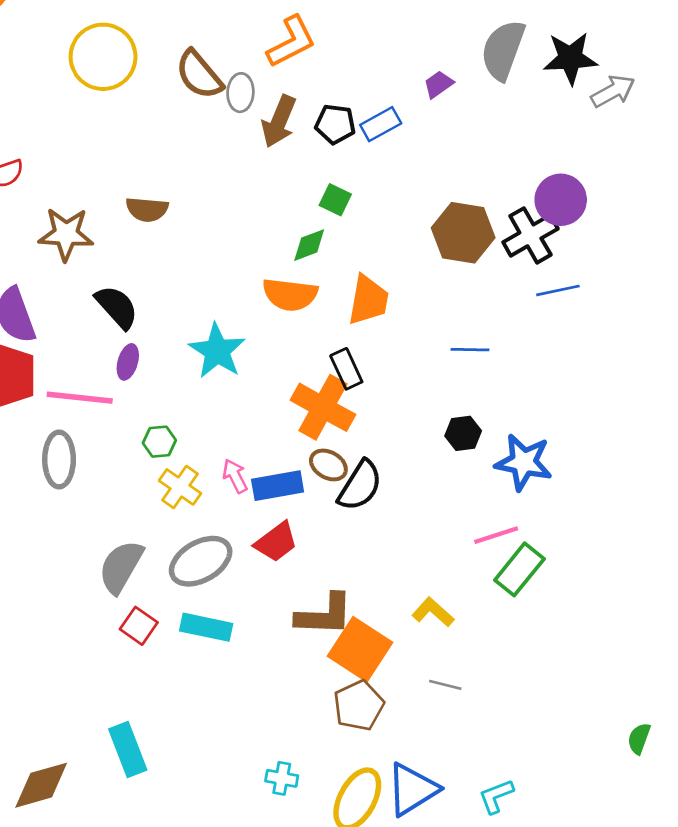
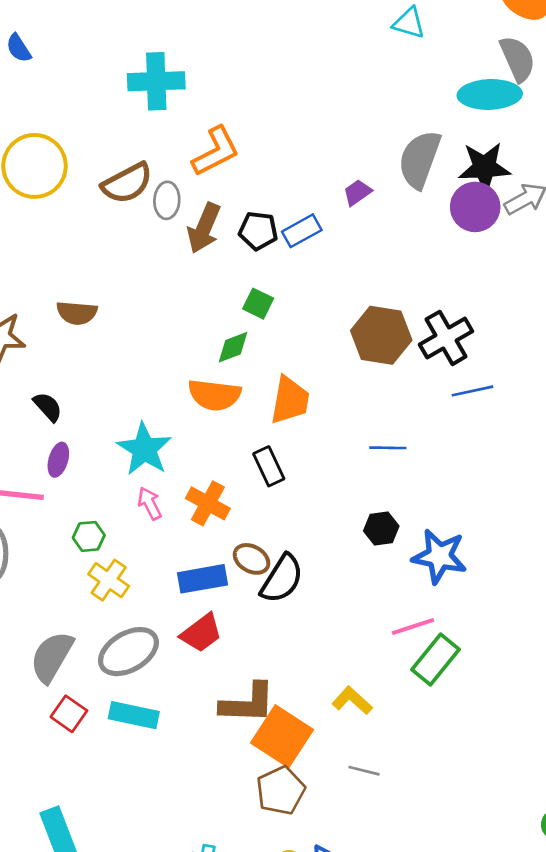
brown semicircle: (199, 75) -> (127, 183), turned -78
purple circle: (561, 200) -> (475, 207), moved
black semicircle: (117, 307) -> (48, 407), size x0.7
orange cross: (323, 407) -> (208, 503), moved, size x0.7
pink arrow: (235, 476) -> (150, 503), moved

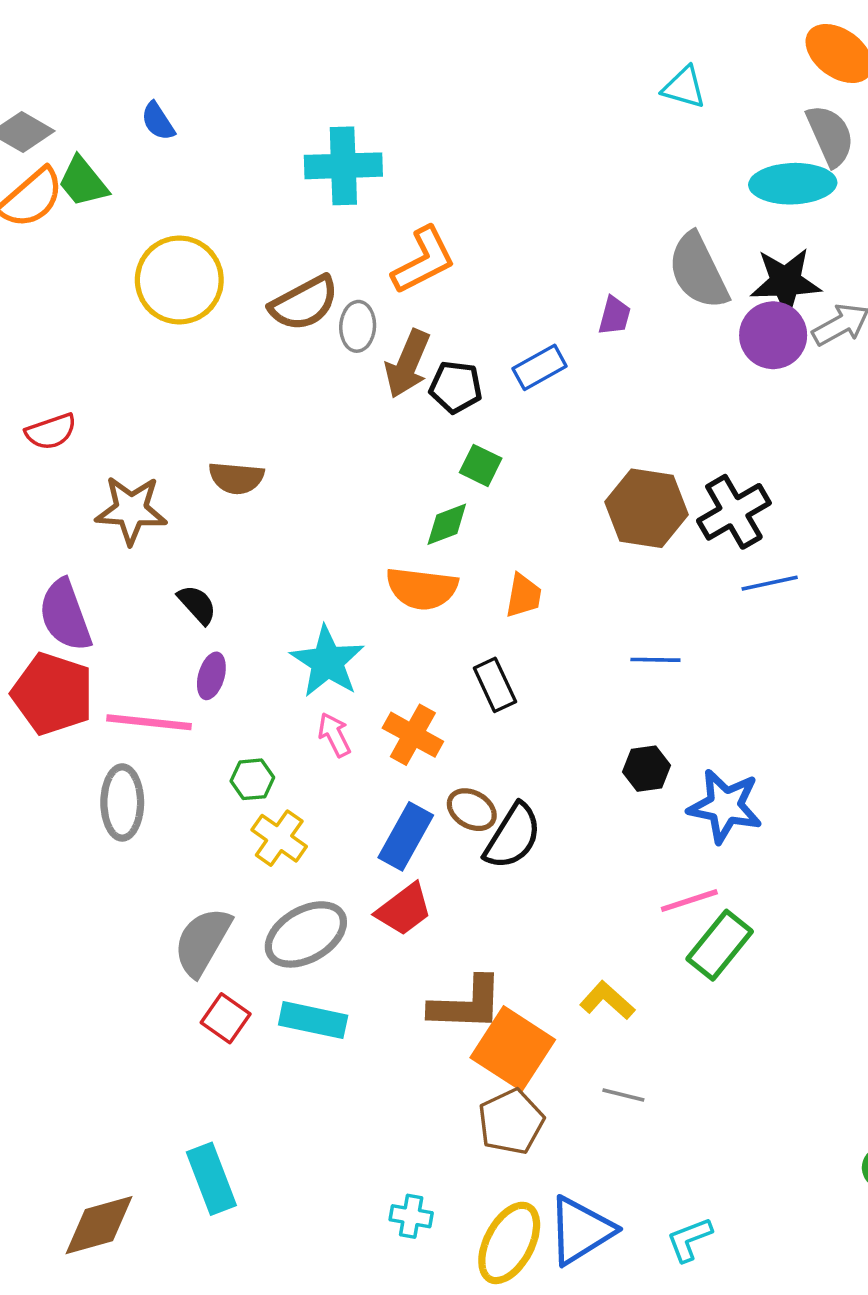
gray semicircle: (420, 159) -> (698, 271), turned -46
purple trapezoid: (357, 192) -> (614, 316), turned 140
black pentagon: (258, 231) -> (456, 387), moved
orange trapezoid: (290, 400) -> (523, 596), size x0.7
blue rectangle: (203, 579) -> (406, 836), turned -51

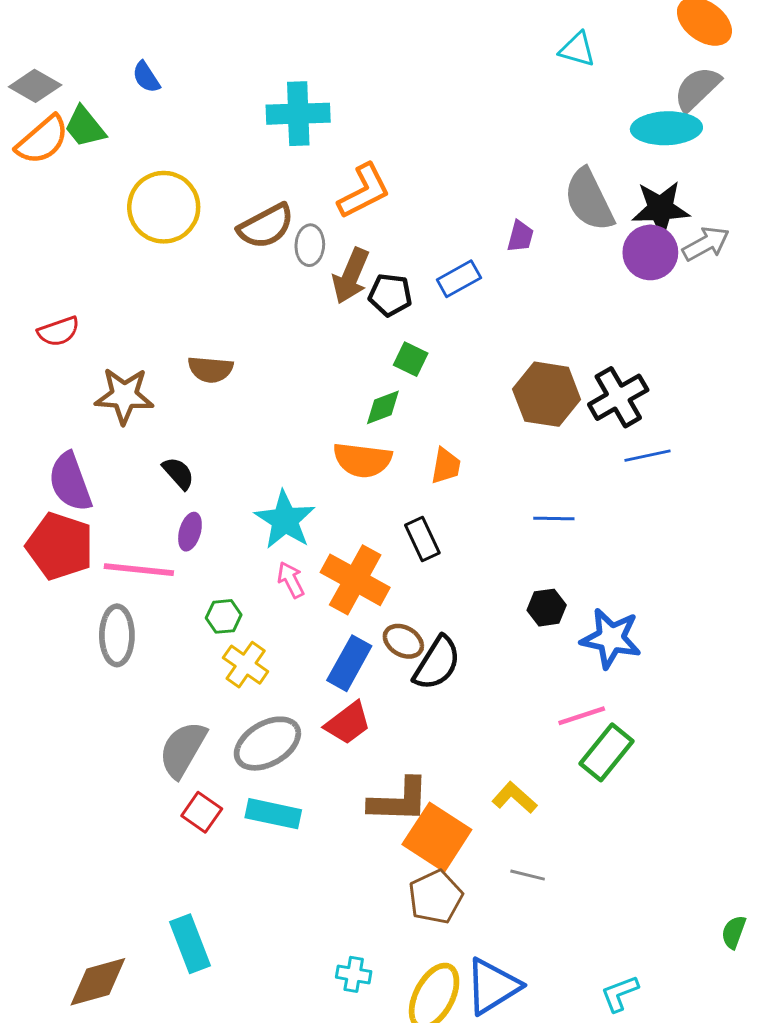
gray semicircle: (830, 136) -> (697, 89), turned -110
orange cross: (413, 735) -> (355, 580), size x1.4
cyan L-shape: (689, 1239) -> (620, 993), moved

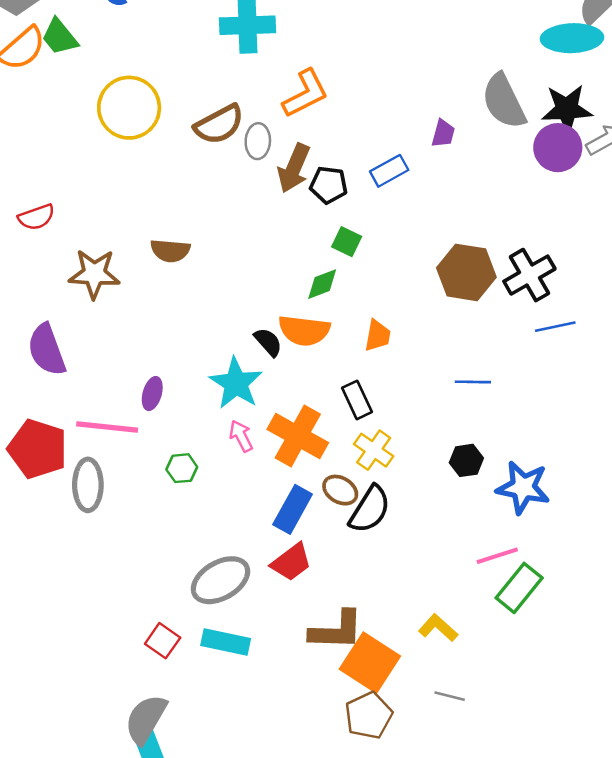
black semicircle: (178, 473) -> (268, 342), moved
red pentagon: (60, 546) -> (38, 449), moved
yellow cross: (246, 665) -> (374, 450), moved
gray semicircle: (183, 749) -> (146, 719), moved

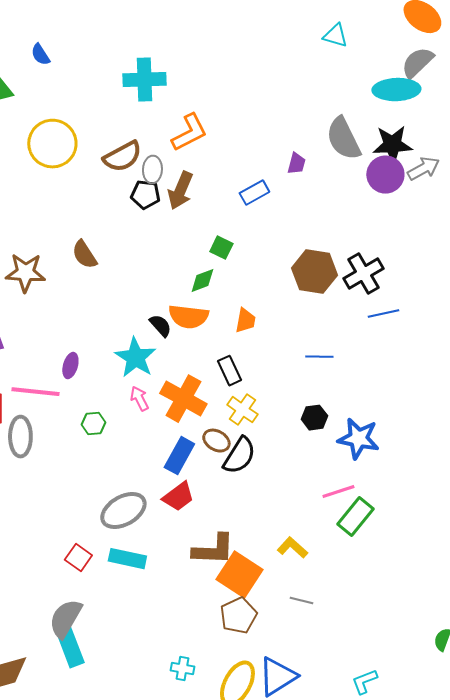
black pentagon: (329, 185) -> (145, 195), moved
brown semicircle: (170, 251) -> (84, 255), turned 52

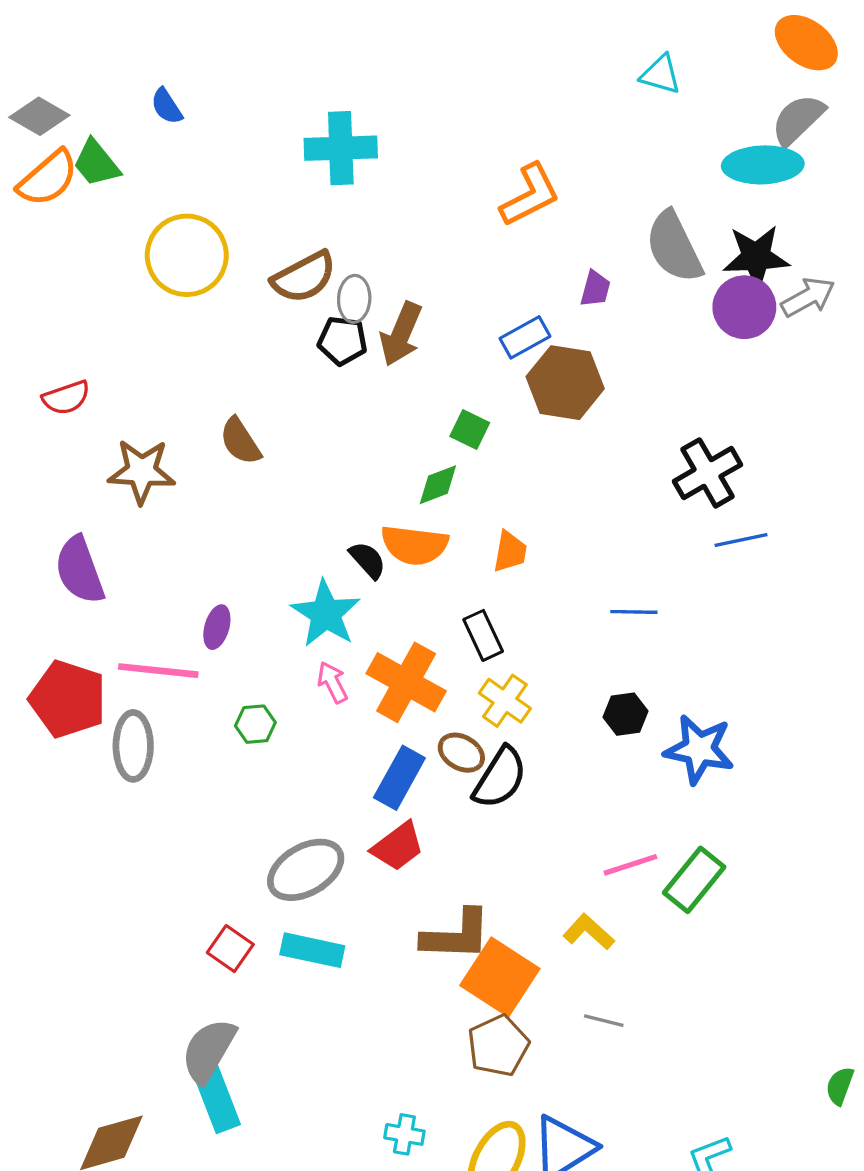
orange L-shape: (189, 133) -> (530, 195), moved
brown hexagon: (314, 272) -> (565, 383), moved
pink line: (338, 492) -> (630, 865), moved

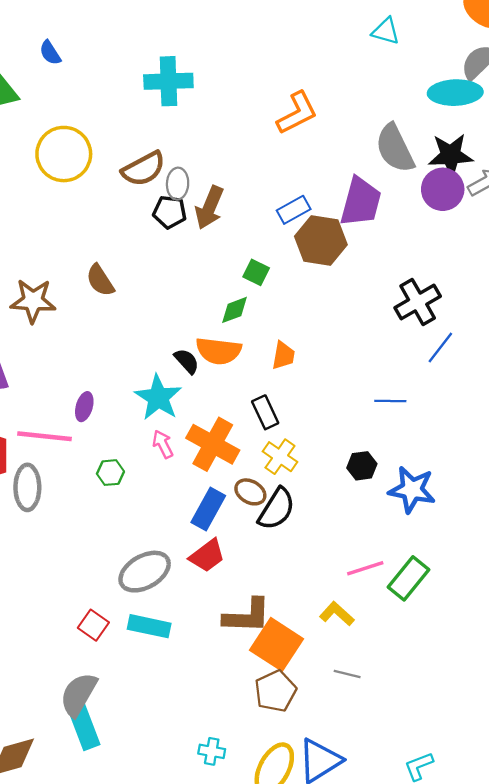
purple trapezoid: (595, 289) -> (361, 202), moved, size x2.0
blue line: (741, 540) -> (440, 347), turned -40
blue line: (634, 612) -> (390, 401), moved

